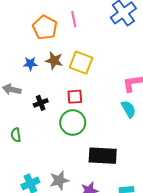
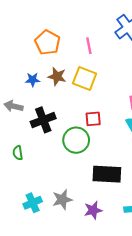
pink line: (74, 19) -> (89, 46), moved
red square: (75, 97) -> (93, 119), moved
black cross: (41, 103) -> (43, 120), size x1.6

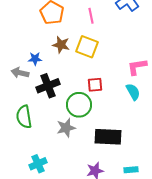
blue star: (33, 80) -> (35, 59), moved
green semicircle: (18, 153) -> (24, 117), size x1.6
gray star: (62, 200) -> (66, 128), moved

